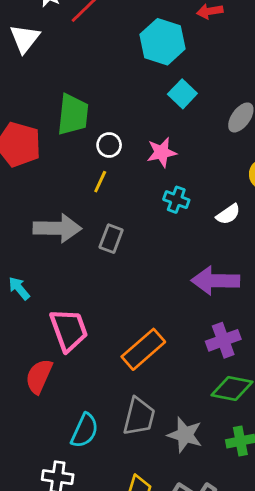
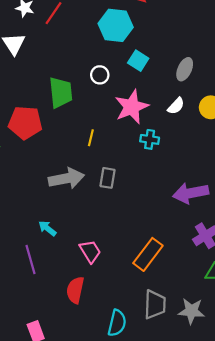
white circle: (109, 145) -> (100, 75), moved
pink star: (162, 152) -> (132, 107), size x1.5
white semicircle: (228, 214) -> (176, 106), moved
pink trapezoid: (69, 330) -> (90, 251), size x0.7

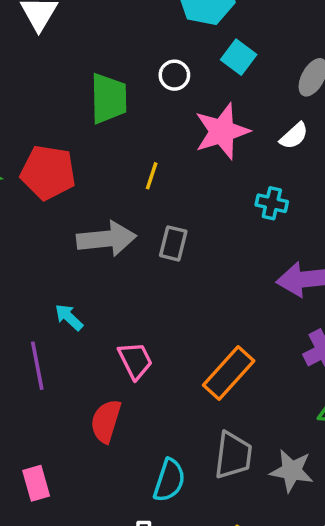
red pentagon: (25, 123) -> (48, 172), moved
cyan cross: (150, 139) -> (272, 203), moved

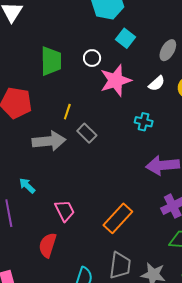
white circle: (174, 75) -> (92, 58), moved
yellow line: (152, 176) -> (67, 112), moved
gray rectangle: (173, 243) -> (87, 133), moved, turned -60

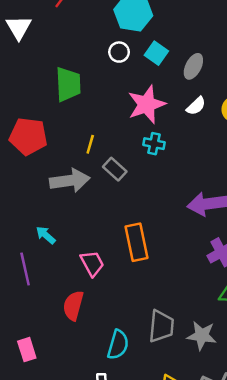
gray ellipse: (168, 50) -> (193, 66), moved
white circle: (92, 58) -> (119, 52), moved
cyan cross: (144, 122) -> (154, 144), moved
orange rectangle: (118, 218) -> (136, 242), moved, turned -52

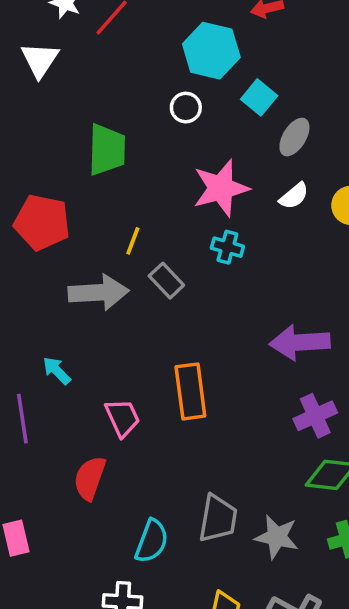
cyan square: (156, 53) -> (259, 97), moved

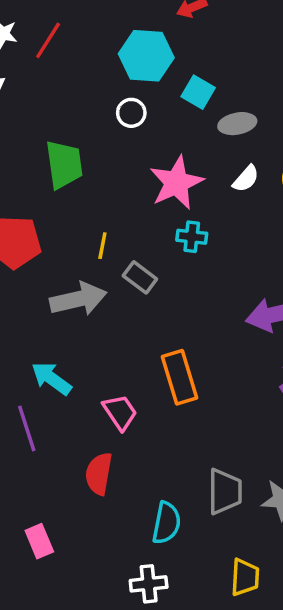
gray ellipse: (294, 137) -> (237, 124), turned 57
cyan arrow: (57, 371) -> (51, 378), size x1.4

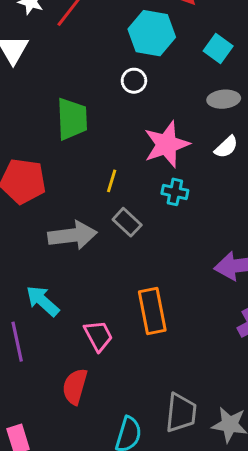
cyan square: (198, 92) -> (218, 49), moved
yellow line: (102, 246) -> (112, 181), moved

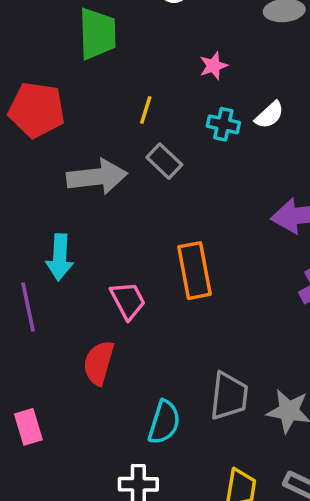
pink star: (166, 144) -> (213, 66), size x0.5
white semicircle: (226, 147) -> (269, 115), moved
cyan arrow: (43, 301) -> (60, 257), turned -129

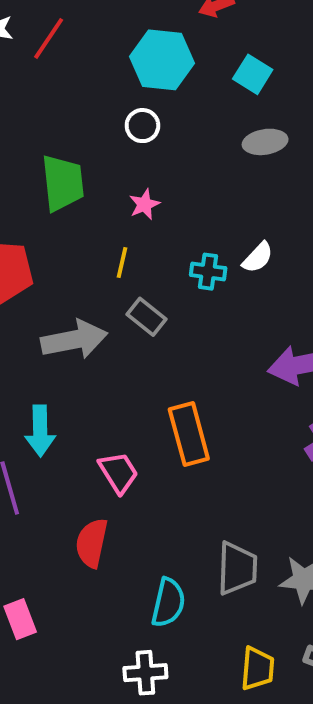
pink star: (213, 66) -> (144, 204), moved

